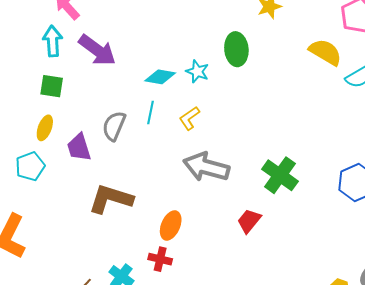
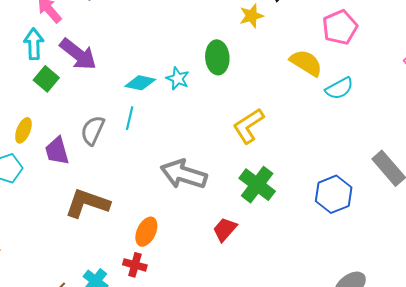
green square: (52, 86) -> (46, 79), moved, turned 30
yellow L-shape: (189, 118) -> (248, 126), moved, size x1.5

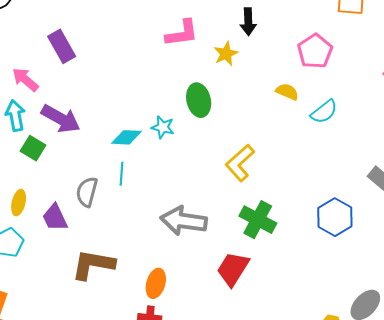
yellow semicircle: (306, 63) -> (287, 92), size x0.7
red trapezoid: (225, 229) -> (233, 269), size x1.4

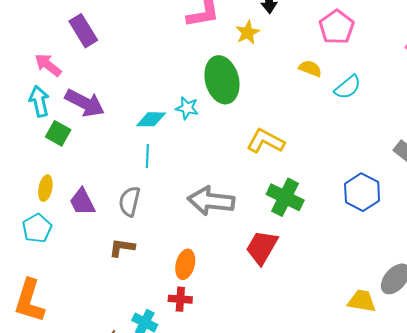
green ellipse: (199, 100) -> (222, 80), size x1.4
yellow L-shape: (240, 163) -> (265, 141), turned 72
gray semicircle: (87, 192) -> (130, 201), moved
brown L-shape: (93, 265) -> (122, 248), size x0.6

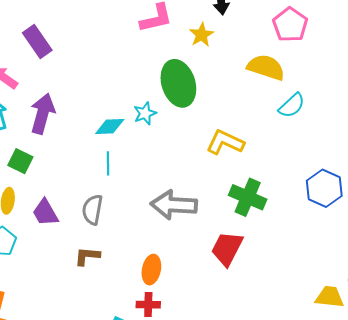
yellow semicircle: (310, 68) -> (266, 67), size x1.6
cyan semicircle: (348, 87) -> (292, 106), moved
purple arrow: (85, 103) -> (43, 114), turned -99
cyan star: (187, 108) -> (145, 113), turned -30
green square: (58, 133) -> (20, 161), moved

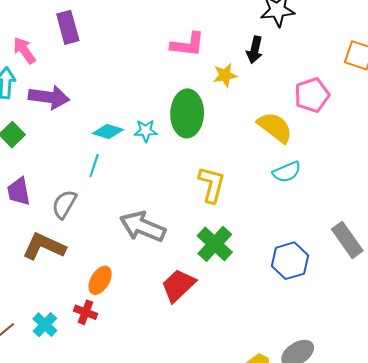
purple arrow: (43, 114) -> (49, 97), turned 63
yellow L-shape: (225, 142) -> (212, 185), turned 60
brown L-shape: (87, 256) -> (44, 246), size x1.6

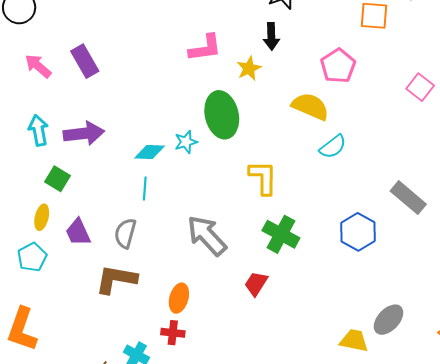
pink arrow: (24, 50) -> (38, 66), moved
gray arrow: (143, 227) -> (207, 236), turned 39
red trapezoid: (178, 285) -> (256, 284), size x0.7

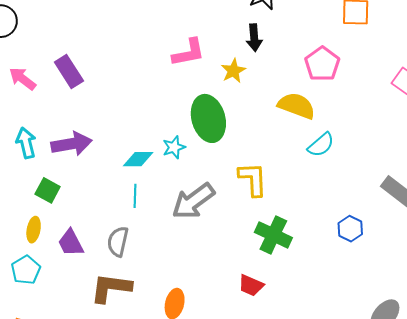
blue hexagon: (358, 232) -> (350, 229), size x0.7
gray arrow: (207, 236) -> (193, 201), moved, turned -81
red trapezoid: (256, 284) -> (251, 285), turned -96

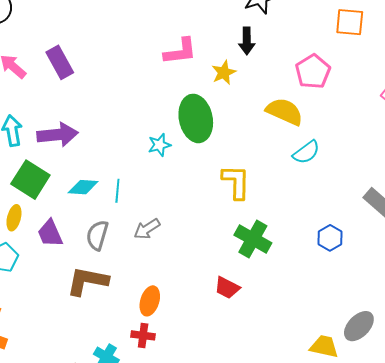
cyan diamond: (138, 159) -> (83, 187), moved
green square: (48, 190) -> (30, 180), size x1.5
gray arrow: (193, 201) -> (147, 229), moved, size x0.6

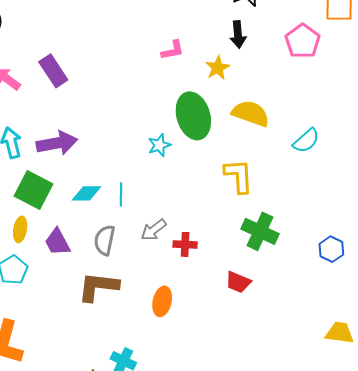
pink L-shape: (180, 51) -> (173, 50), size x0.7
pink pentagon: (313, 72) -> (303, 41), moved
yellow semicircle: (285, 112) -> (251, 113), moved
blue hexagon: (330, 238) -> (331, 249), moved
red cross: (143, 335) -> (185, 244), moved

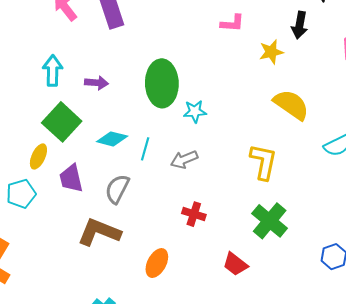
green ellipse: (193, 116) -> (162, 83), moved
purple arrow: (57, 143) -> (96, 83), size x0.6
gray arrow: (154, 230) -> (184, 159), moved

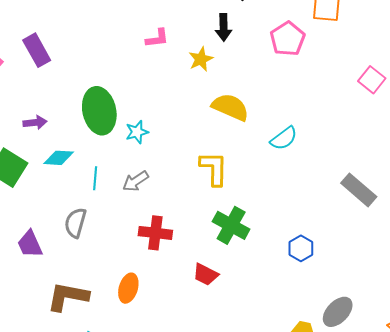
cyan diamond: (112, 139) -> (59, 158), moved
purple trapezoid: (71, 178) -> (30, 244), moved
red cross: (194, 214) -> (155, 233), size x1.4
brown L-shape: (99, 232) -> (68, 297), moved

